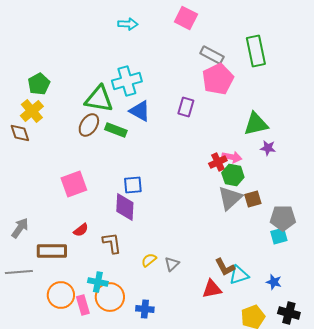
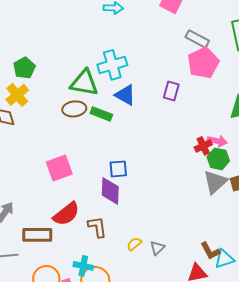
brown ellipse: (89, 125) -> (74, 109), turned 50
red semicircle: (81, 230) -> (66, 214), size x1.8

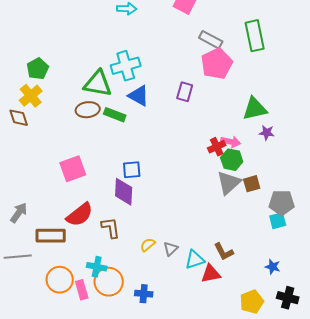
cyan triangle: (224, 259) -> (195, 260), moved

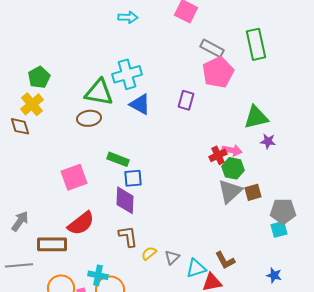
green rectangle: (115, 115) -> (118, 159), moved
brown L-shape: (111, 228) -> (128, 236), moved

